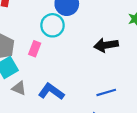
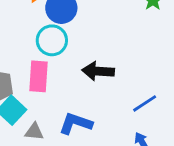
black arrow: (106, 45) -> (98, 71), moved, turned 30
pink rectangle: (35, 49) -> (39, 76), size x1.5

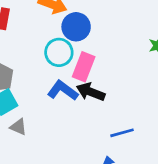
pink rectangle: (39, 76) -> (84, 67), moved
blue L-shape: (76, 123) -> (63, 90), moved

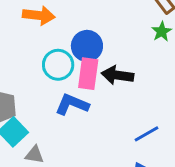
blue circle: (76, 27) -> (87, 46), moved
black arrow: (91, 92) -> (118, 75), moved

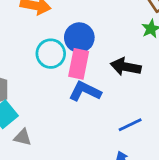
black arrow: (118, 75) -> (126, 67), moved
blue L-shape: (72, 104) -> (85, 91), moved

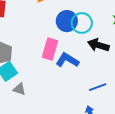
cyan circle: (51, 54) -> (82, 23), moved
pink rectangle: (79, 64) -> (50, 49), moved

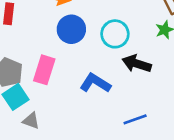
blue circle: (67, 21) -> (71, 29), moved
pink rectangle: (50, 49) -> (44, 70), moved

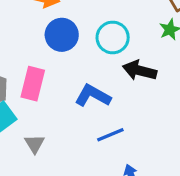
blue line: (135, 119) -> (110, 135), moved
gray triangle: (31, 121) -> (35, 144), moved, turned 42

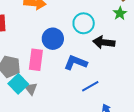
blue circle: (62, 35) -> (53, 39), moved
gray triangle: (35, 144) -> (31, 89), moved

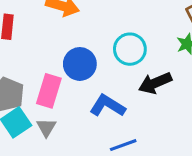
black arrow: (104, 42) -> (155, 83), turned -40
gray triangle: (31, 89) -> (46, 127), moved

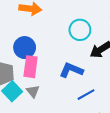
blue circle: (80, 64) -> (25, 48), moved

